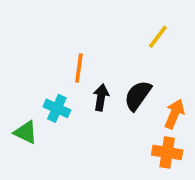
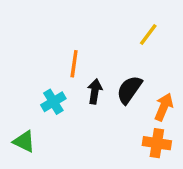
cyan cross: (57, 108) -> (53, 102), turned 35
green triangle: (26, 132) -> (24, 141), moved

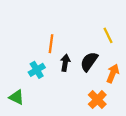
yellow line: (148, 34) -> (108, 35), moved, turned -63
orange cross: (157, 143) -> (97, 100), moved, turned 36

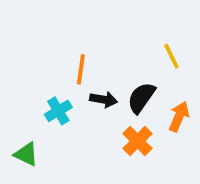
black arrow: (65, 63) -> (104, 100), turned 91
orange cross: (97, 100) -> (138, 141), moved

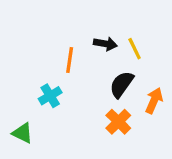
yellow line: (171, 56) -> (135, 49), moved
black arrow: (104, 100) -> (105, 44), moved

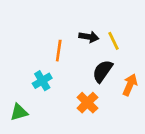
orange cross: (118, 122) -> (87, 103), moved
green triangle: (23, 133) -> (19, 112), turned -42

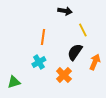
black arrow: (89, 37) -> (65, 11), moved
cyan cross: (42, 81) -> (39, 62), moved

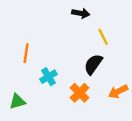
orange line: (43, 37) -> (26, 53), moved
orange arrow: (95, 62) -> (118, 92), moved, turned -140

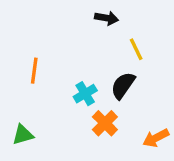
cyan cross: (48, 77) -> (85, 94), moved
orange arrow: (118, 92) -> (156, 138), moved

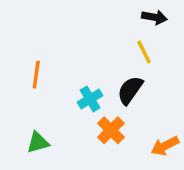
black arrow: (107, 18) -> (154, 17), moved
green triangle: (23, 135) -> (38, 142), moved

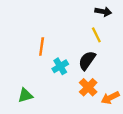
orange line: (36, 75) -> (42, 47), moved
orange cross: (111, 130) -> (88, 87), moved

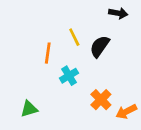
yellow line: (96, 35) -> (74, 37), moved
black semicircle: (87, 60) -> (100, 46), moved

